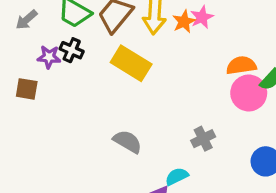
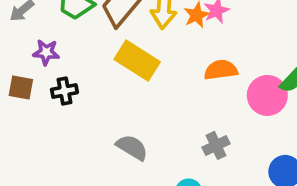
black cross: (72, 50) -> (64, 91), moved, turned -35
orange semicircle: (241, 65) -> (221, 70), moved

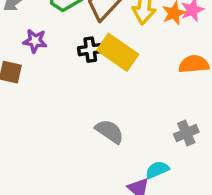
black cross: (64, 91) -> (90, 50), moved

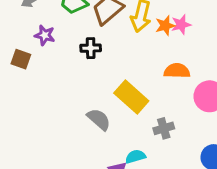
yellow rectangle: (118, 52) -> (131, 97), moved

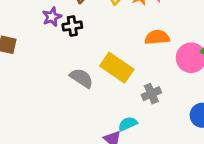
purple star: (45, 35) -> (52, 17), moved, turned -30
gray semicircle: (99, 119) -> (82, 78), moved

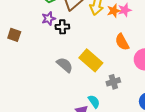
orange semicircle: (157, 37) -> (122, 42), turned -120
cyan semicircle: (128, 124) -> (94, 101), turned 72

